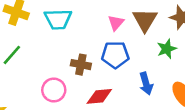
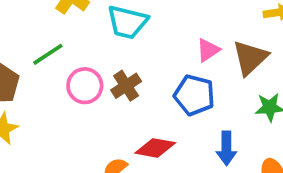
brown cross: (81, 65) -> (126, 86), moved, turned 30
pink circle: (54, 90) -> (85, 86), moved

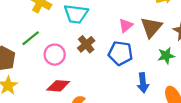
brown cross: (126, 86) -> (86, 44), moved
red diamond: (155, 148) -> (58, 86), moved

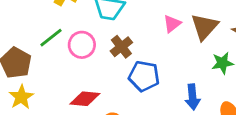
blue pentagon: (120, 53) -> (144, 76), moved
pink circle: (55, 55) -> (82, 45), moved

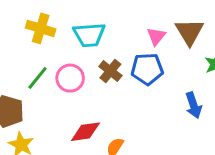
blue pentagon: (144, 76) -> (147, 69), moved

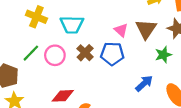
pink triangle: (156, 36) -> (121, 30), turned -32
blue arrow: (194, 105) -> (144, 83), turned -120

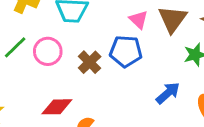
brown cross: (85, 53) -> (90, 62), moved

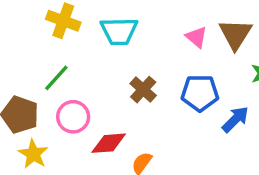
pink circle: (48, 51) -> (73, 117), moved
blue pentagon: (126, 51) -> (200, 93), moved

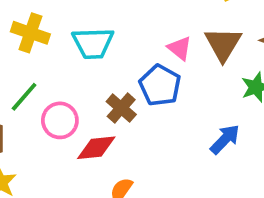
blue pentagon: (200, 93) -> (160, 85), moved, turned 30
pink circle: (73, 117) -> (60, 120), moved
red diamond: (109, 143) -> (96, 148), moved

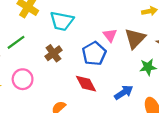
brown cross: (121, 108) -> (53, 53), moved
pink circle: (60, 120) -> (23, 79), moved
red diamond: (96, 148) -> (86, 84), moved, turned 55

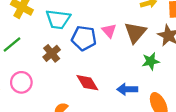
blue pentagon: (94, 54) -> (84, 38), moved, turned -30
blue arrow: (124, 92) -> (127, 89), turned -144

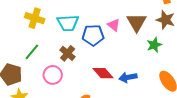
pink circle: (21, 82) -> (53, 75), moved
blue arrow: (127, 89) -> (128, 77), moved

